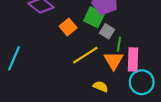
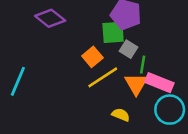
green square: (94, 17) -> (113, 32), turned -30
orange square: (68, 27) -> (92, 57), moved
pink rectangle: (133, 59) -> (159, 83), turned -70

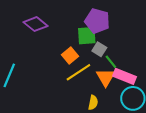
green line: (143, 65) -> (111, 62), turned -48
yellow semicircle: (121, 115) -> (93, 103), turned 80

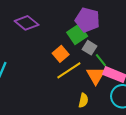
green square: (87, 36) -> (77, 34), turned -30

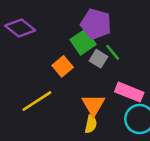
green line: (101, 60) -> (113, 52), moved
yellow line: (69, 70) -> (37, 101), moved
orange triangle: (96, 76) -> (93, 105), moved

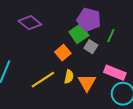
green line: (113, 52) -> (111, 36), moved, turned 64
yellow semicircle: (91, 124) -> (69, 77), moved

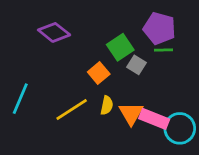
purple pentagon: (89, 20) -> (159, 28), moved
green line: (111, 36) -> (164, 50), turned 64
pink rectangle: (115, 73) -> (154, 119), moved

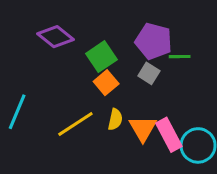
purple pentagon: (159, 28) -> (154, 41), moved
green square: (120, 47) -> (101, 57), moved
pink rectangle: (154, 119) -> (169, 135), turned 40

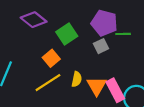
gray square: (149, 73) -> (101, 46), turned 32
orange square: (106, 83) -> (51, 58), moved

